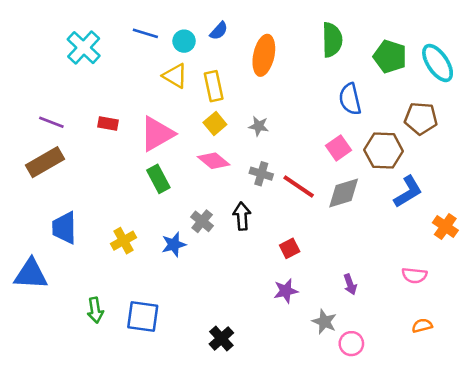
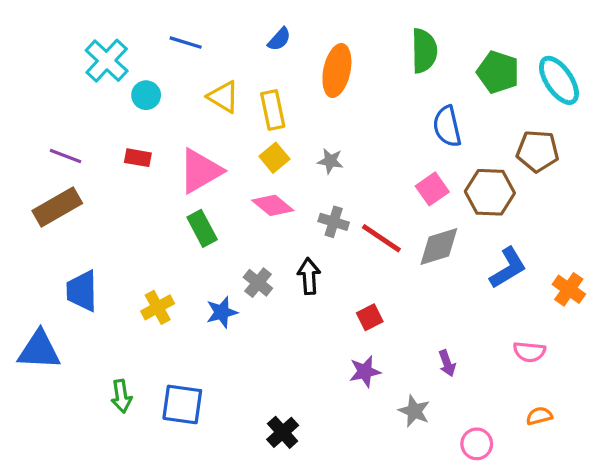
cyan circle: (184, 41) -> (146, 95), moved
blue L-shape: (408, 192) -> (508, 268), moved
pink circle: (351, 344) -> (477, 444), moved

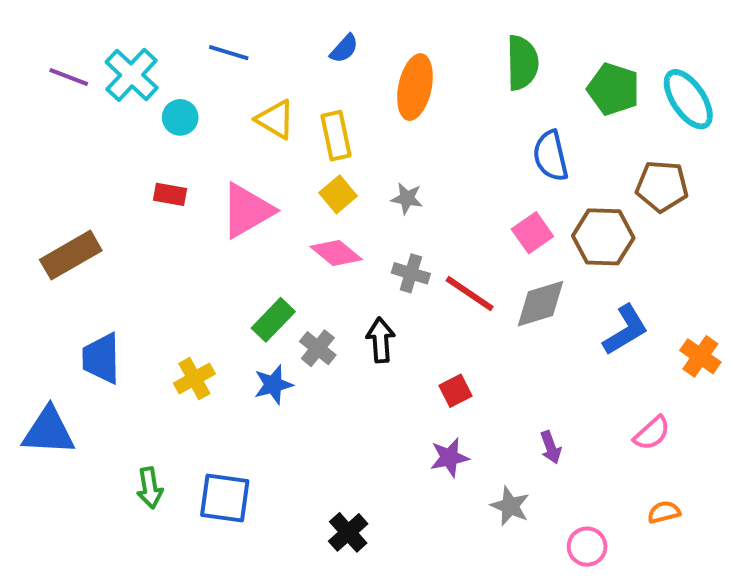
purple line: (65, 156) -> (69, 77), moved
green rectangle: (202, 228) -> (273, 320), moved, turned 72
pink semicircle: (529, 352) -> (652, 433), turned -48

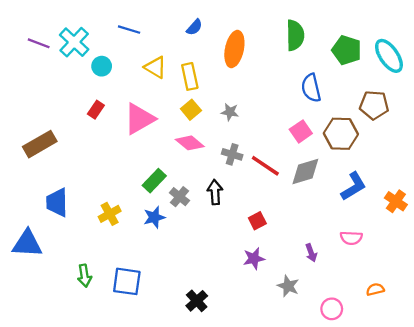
red rectangle: (170, 194) -> (96, 110), turned -66
pink semicircle: (652, 433) -> (351, 238), moved, turned 45

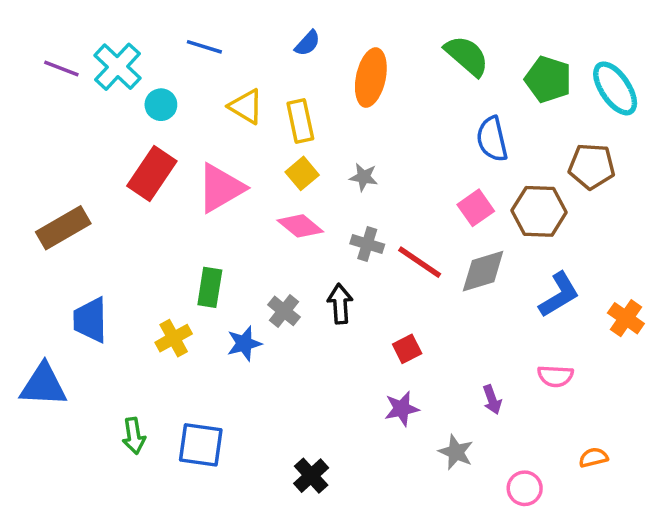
green semicircle: (295, 35) -> (467, 56), turned -48
red rectangle: (96, 110) -> (152, 173), size x1.8
green rectangle: (154, 181) -> (210, 287), moved, turned -35

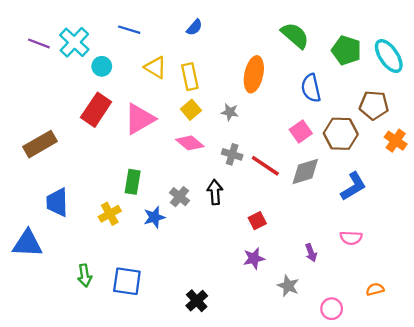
orange ellipse: (371, 78) -> (254, 74), moved
orange cross: (626, 318) -> (396, 141), moved

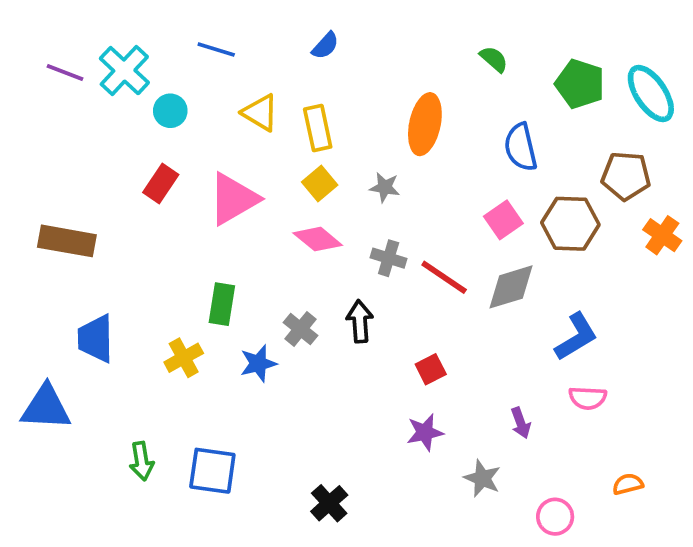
green semicircle: (295, 35) -> (494, 59), size x0.6
red rectangle: (96, 110) -> (161, 183), size x0.7
brown rectangle: (40, 144) -> (67, 241), turned 40
blue L-shape: (353, 186) -> (576, 337), moved

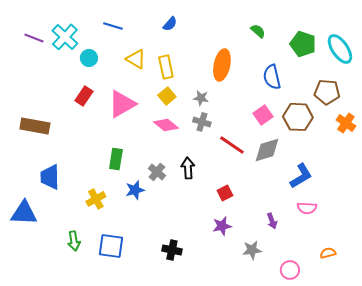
gray cross: (389, 258) -> (202, 122), moved
yellow cross: (184, 358) -> (96, 199), moved
gray star: (482, 478) -> (252, 250), turned -30
black cross: (329, 503) -> (172, 250), moved, turned -36

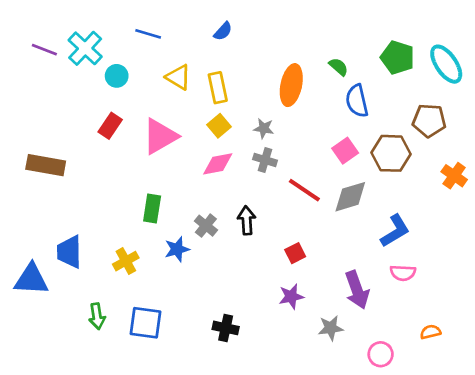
green semicircle: (258, 31) -> (339, 67), moved
orange cross: (346, 123) -> (454, 176), moved
pink diamond: (166, 125) -> (218, 164), turned -50
blue trapezoid: (50, 177) -> (69, 252), moved
purple arrow: (272, 221) -> (357, 290), size x1.8

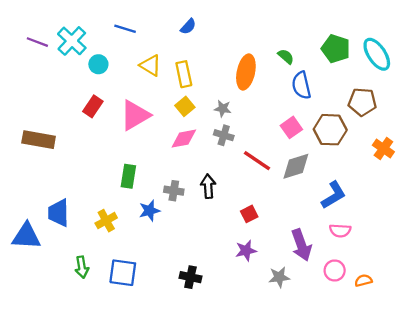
gray cross: (206, 226) -> (174, 191), turned -30
pink circle: (381, 354) -> (335, 270), moved

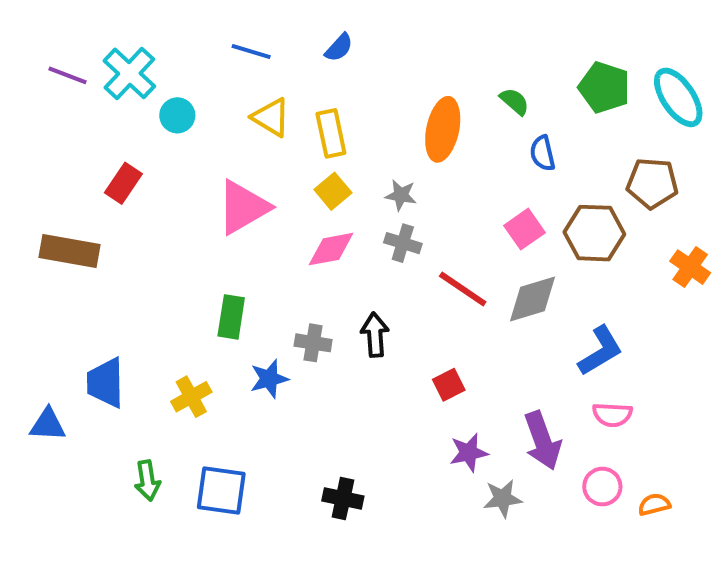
blue line: (125, 29) -> (251, 52), moved
blue semicircle: (301, 85) -> (542, 153), size x0.7
red rectangle: (93, 106) -> (123, 183), moved
blue triangle: (26, 236) -> (48, 425), size x0.7
purple star: (246, 251) -> (469, 453), moved

